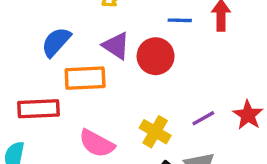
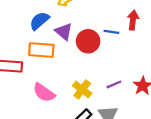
blue line: (180, 20) -> (111, 32), moved
blue semicircle: (56, 42) -> (39, 21), moved

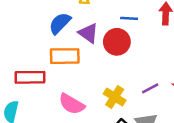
blue line: (111, 32) -> (129, 18), moved

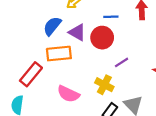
red rectangle: (30, 77) -> (31, 74), turned -45
purple line: (150, 88) -> (122, 62), moved

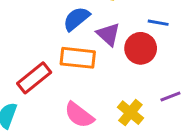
purple line: (122, 62) -> (170, 96), moved

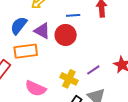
purple line: (170, 96) -> (93, 70), moved

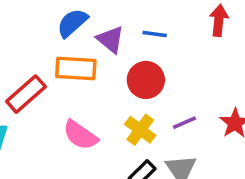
blue line: (73, 15) -> (155, 34), moved
red circle: (66, 35) -> (146, 80), moved

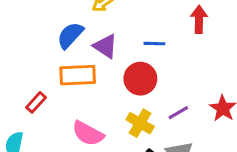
blue line: (155, 34) -> (154, 44), moved
red rectangle: (26, 94) -> (36, 102), size x0.6

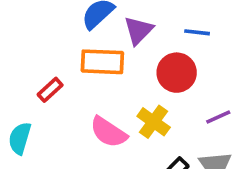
purple triangle: (105, 46) -> (138, 30), turned 36
yellow cross: (140, 123) -> (154, 122), moved

